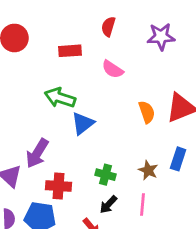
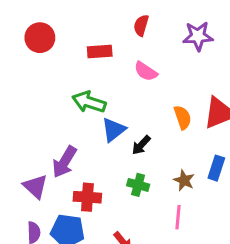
black arrow: (108, 205) -> (141, 145), moved

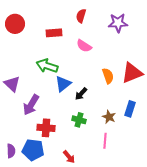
purple triangle: (35, 186) -> (12, 84), moved

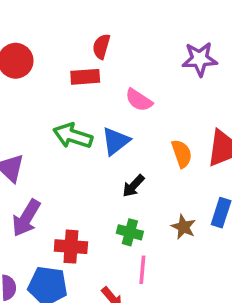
red semicircle: (81, 16) -> (101, 46), moved
blue triangle: (63, 84) -> (116, 141), moved
purple arrow: (31, 105) -> (26, 218), moved
pink line: (105, 141) -> (142, 270), moved

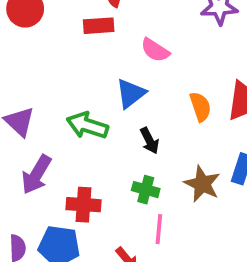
green arrow: (73, 136) -> (87, 125), moved
black arrow: (133, 186) -> (149, 141), turned -70
brown star: (184, 227) -> (202, 184), size x1.4

